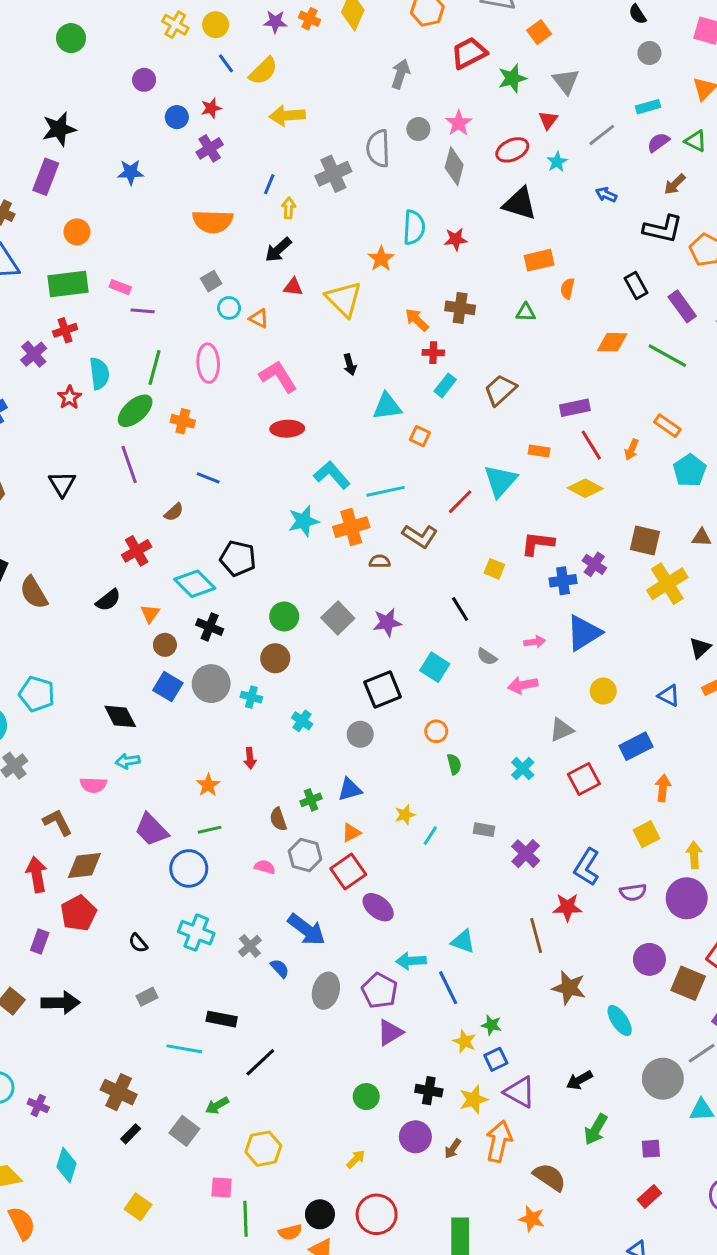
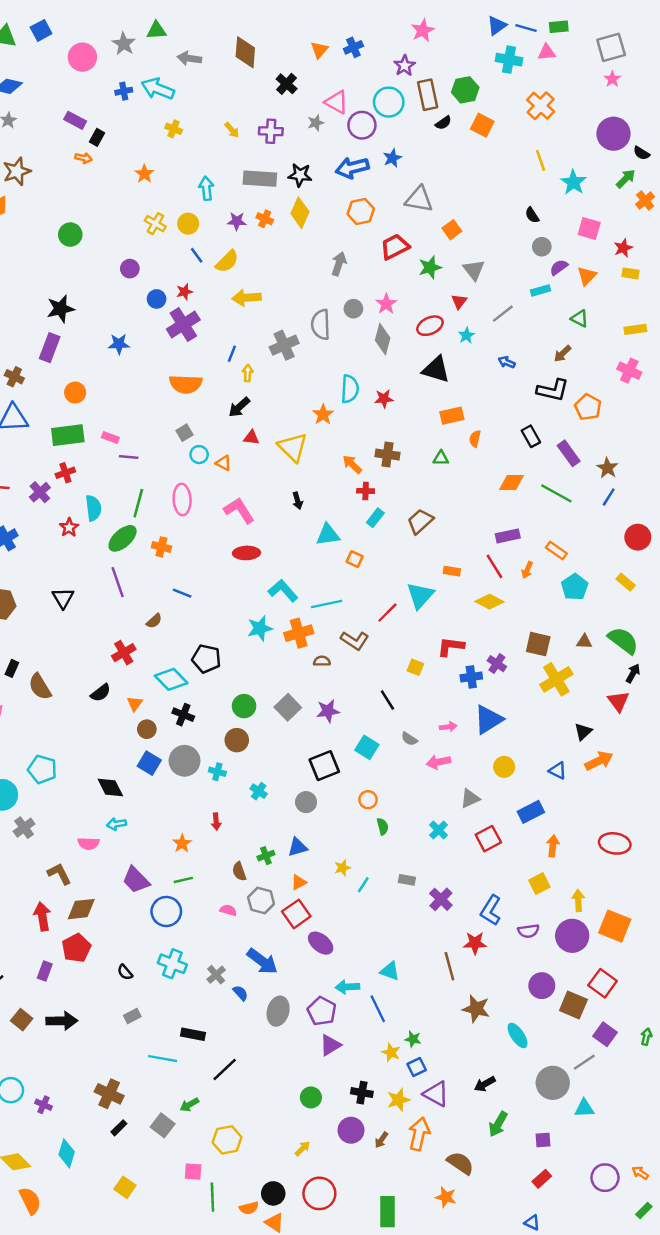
purple semicircle: (658, 142) -> (559, 267), moved
purple cross: (210, 148) -> (183, 324), size x1.5
purple rectangle: (575, 408) -> (508, 536), moved

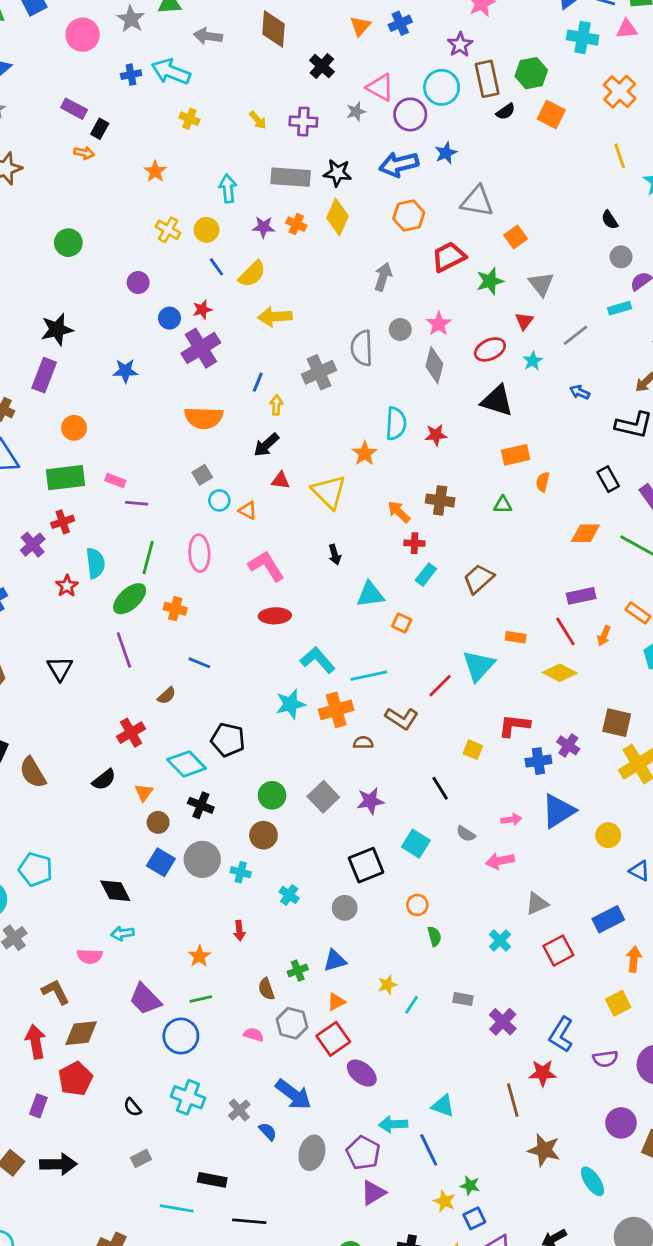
yellow circle: (504, 767) -> (608, 835), moved
black line: (225, 1069) -> (249, 1221), turned 48

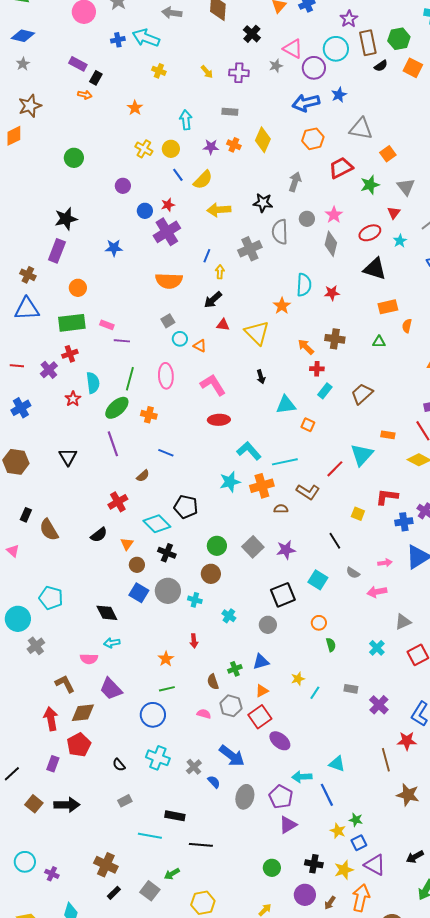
black star: (338, 173) -> (263, 203), moved
gray rectangle: (291, 177) -> (230, 112), size x0.6
purple trapezoid: (145, 999) -> (111, 689), moved

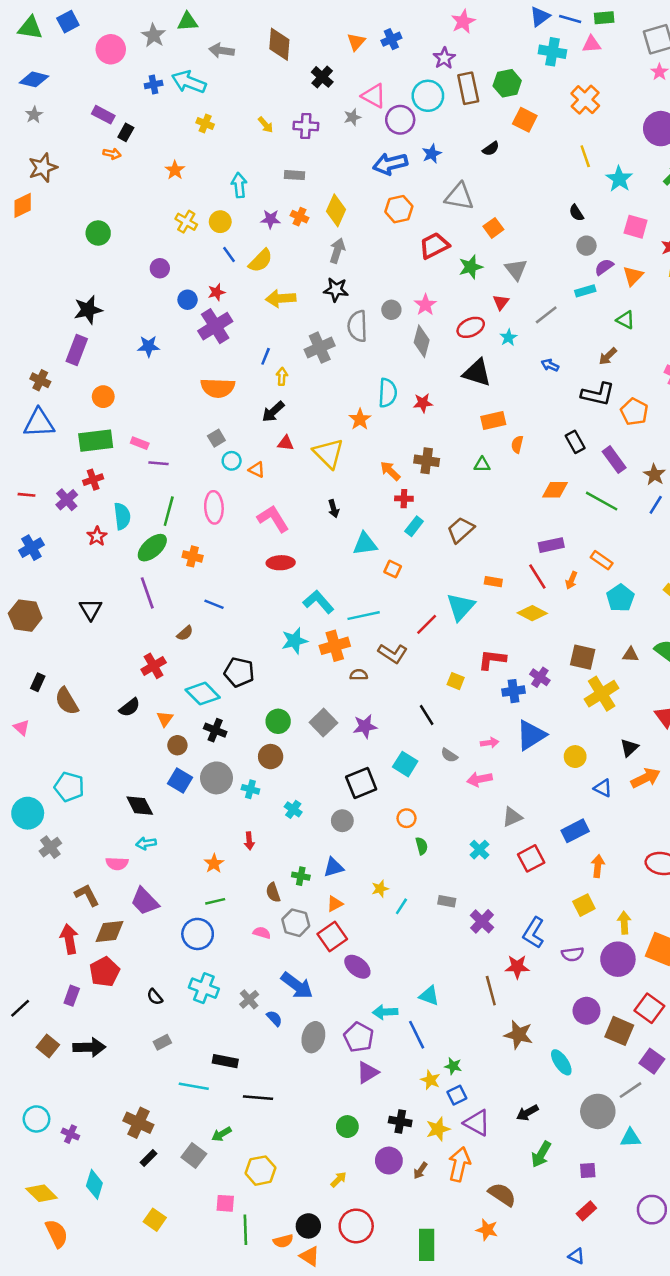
black semicircle: (381, 66) -> (491, 149), moved
gray arrow: (295, 182) -> (337, 251), moved
green cross: (235, 669) -> (301, 876), turned 32

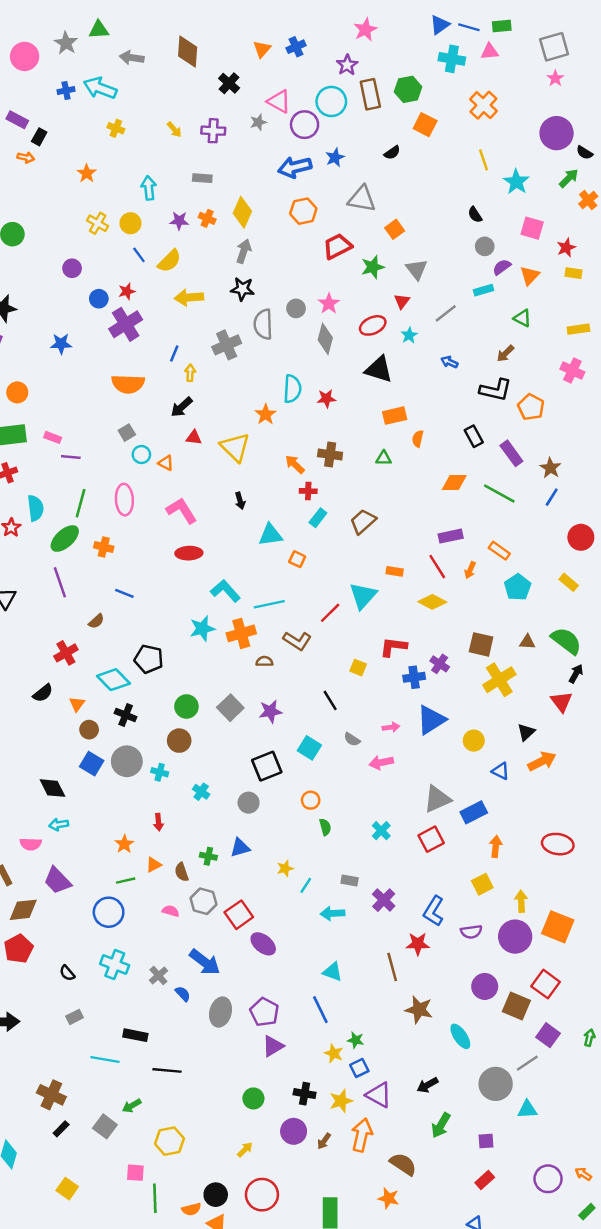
gray triangle: (512, 817) -> (437, 799), moved, size x1.4
orange triangle: (335, 904) -> (154, 865), moved
cyan arrow: (385, 1012) -> (333, 913), moved

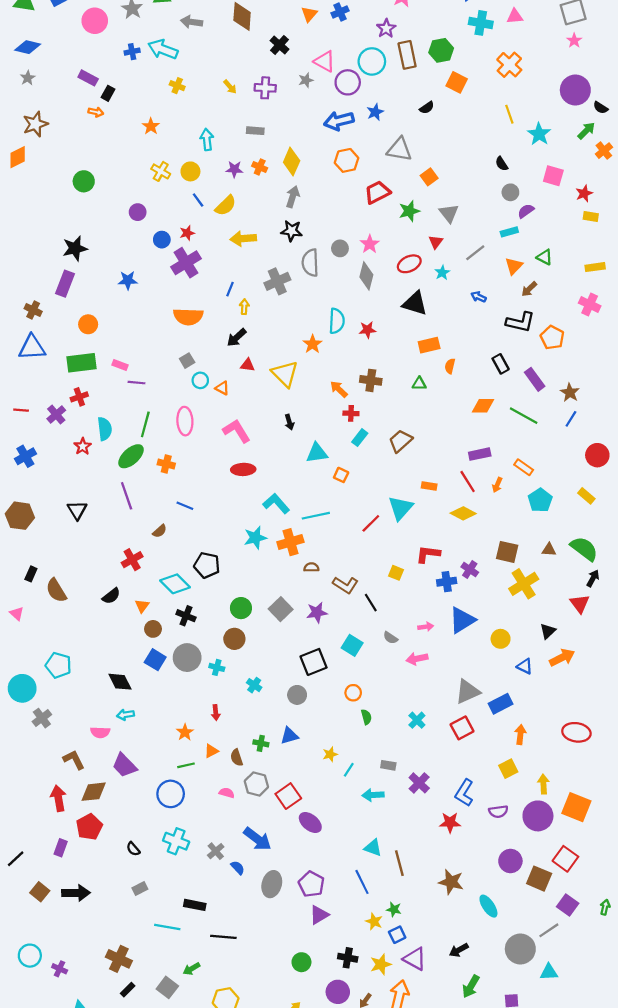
orange triangle: (530, 276) -> (514, 266), moved
brown L-shape: (297, 641) -> (345, 585), moved
brown line: (392, 967) -> (399, 863), moved

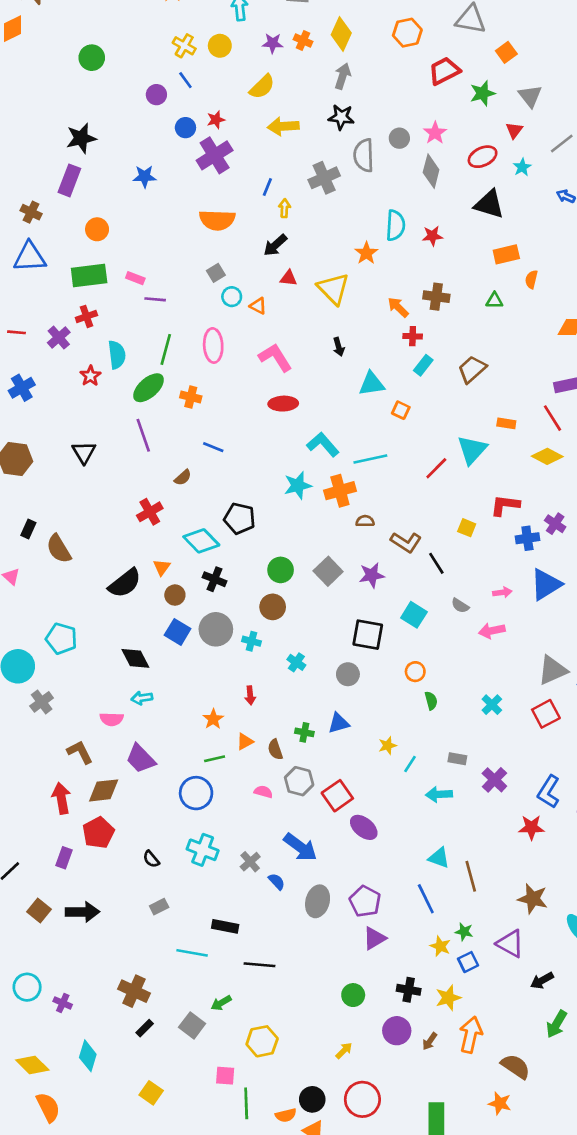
blue line: (198, 200) -> (185, 80), moved
black semicircle: (111, 596) -> (125, 583), moved, size x1.5
black square: (314, 662) -> (368, 635), turned 32
purple triangle: (415, 959) -> (510, 944), moved

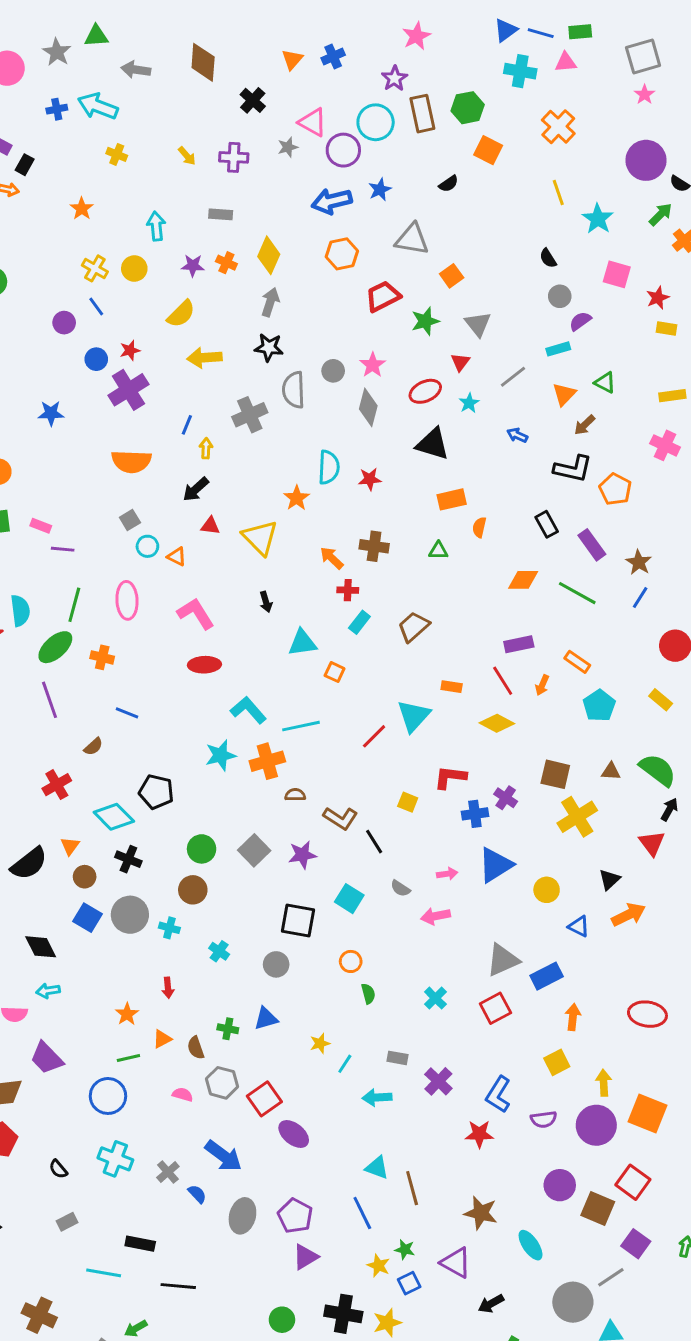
black cross: (409, 990) -> (343, 1314), size x1.4

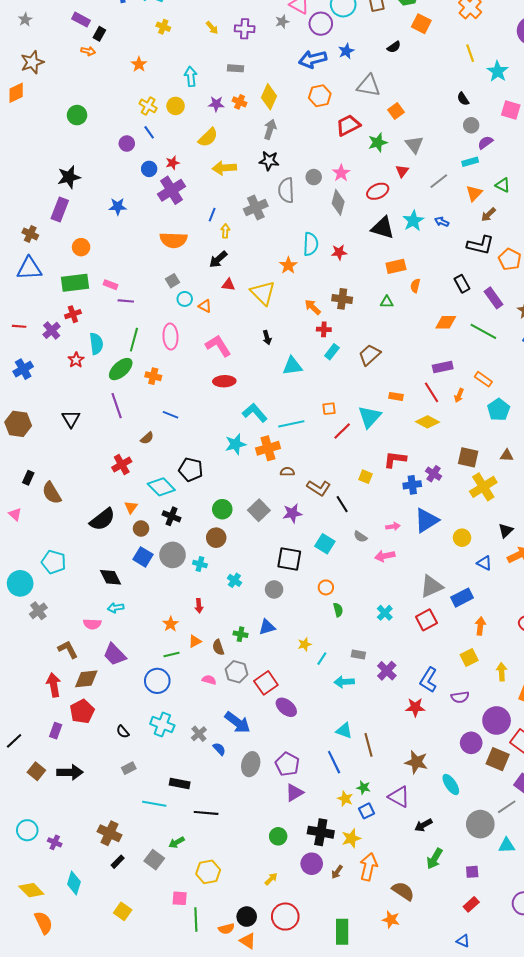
cyan star: (469, 403) -> (413, 221), moved, size x1.5
orange square: (335, 672) -> (329, 409), moved, turned -32
purple circle: (596, 1125) -> (497, 720), moved

